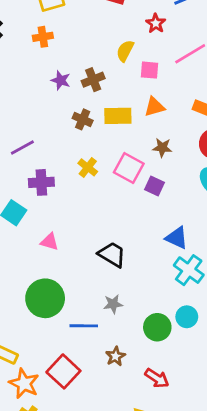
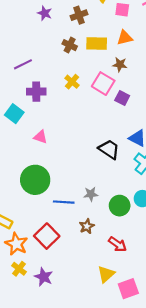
purple star: (61, 80) -> (45, 13), moved
brown star: (162, 148) -> (120, 65), moved
black trapezoid: (112, 255) -> (109, 149), moved
gray star: (113, 304) -> (91, 194), moved

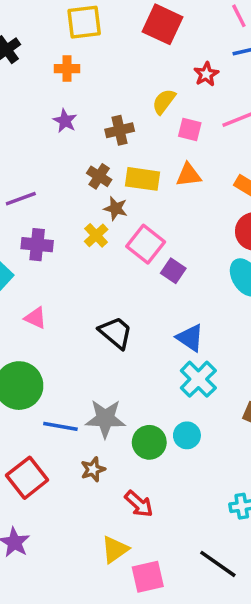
brown star: (120, 65) -> (116, 208), moved
black trapezoid: (109, 149) -> (116, 333), moved
gray star: (91, 194) -> (105, 419), size x1.6

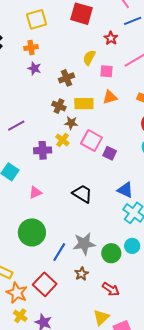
purple star: (65, 121) -> (34, 68), moved
purple cross: (37, 245) -> (43, 150), moved
pink triangle: (35, 318) -> (35, 192), turned -40
blue line: (60, 426) -> (59, 252), turned -60

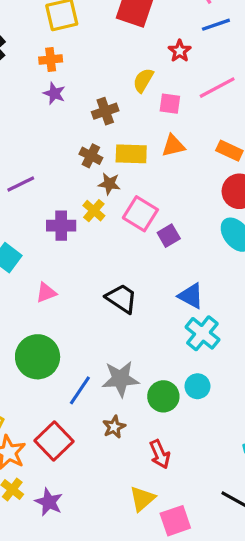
purple square: (110, 153) -> (169, 236), turned 32
red arrow: (111, 289) -> (160, 454), turned 30

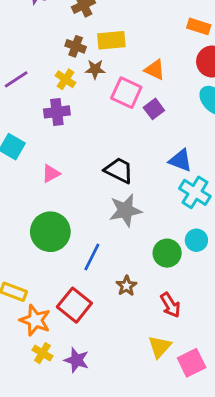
orange triangle: (173, 146) -> (155, 70), moved, turned 45
yellow cross: (94, 211) -> (66, 79), moved
gray star: (120, 379) -> (125, 210), moved

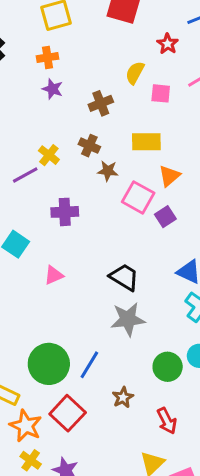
yellow rectangle: (111, 40) -> (146, 142), moved
orange triangle: (155, 70) -> (169, 176), turned 50
yellow cross: (66, 79) -> (49, 155), moved
green circle: (50, 232) -> (49, 364), moved

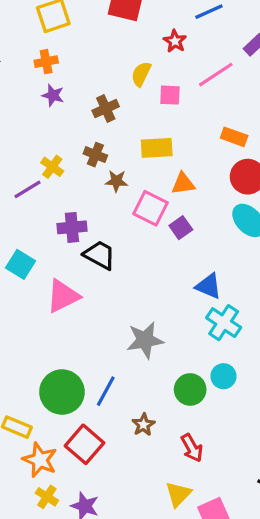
orange triangle: (169, 176) -> (183, 184), turned 35
pink triangle: (54, 275) -> (63, 296), size x1.6
black trapezoid: (124, 277) -> (100, 255), moved

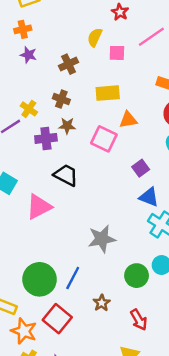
brown star: (116, 181) -> (67, 126), moved
purple cross: (72, 227) -> (46, 138), moved
purple square: (181, 228) -> (141, 168), moved

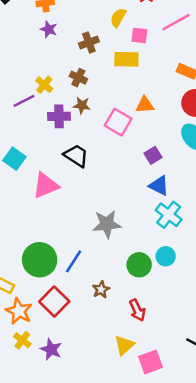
yellow rectangle: (108, 93) -> (126, 59), moved

